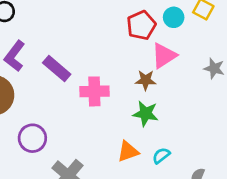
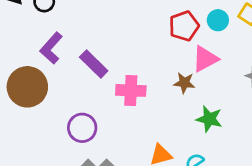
green star: (146, 114) -> (209, 119), moved
purple circle: (32, 138) -> (82, 128), moved

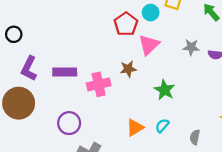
purple rectangle: (94, 64) -> (65, 72), turned -30
brown star: (184, 83) -> (128, 69), moved
green star: (209, 119) -> (165, 90), turned 30

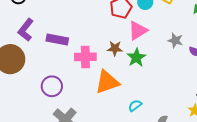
green star: (165, 90) -> (136, 58), moved
orange triangle: (135, 127) -> (107, 82), moved, size x1.5

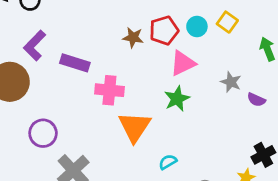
brown star: (115, 48) -> (133, 37), moved
orange triangle: (107, 82) -> (134, 127), turned -44
purple circle: (52, 86) -> (43, 133), moved

